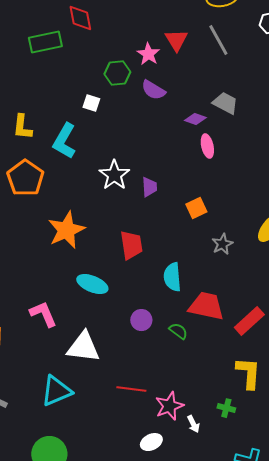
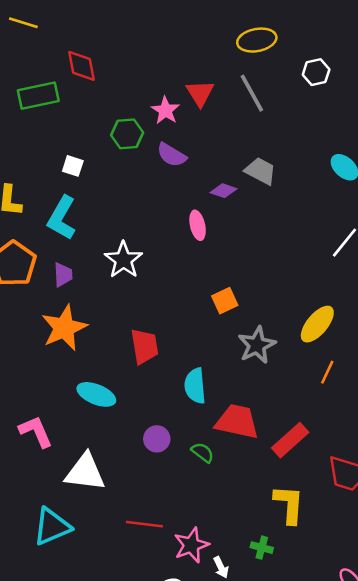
white square: (91, 103) -> (73, 166), moved
pink ellipse: (207, 146) -> (198, 225), moved
purple trapezoid: (149, 187) -> (63, 275), moved
gray star: (222, 244) -> (257, 345), size x1.4

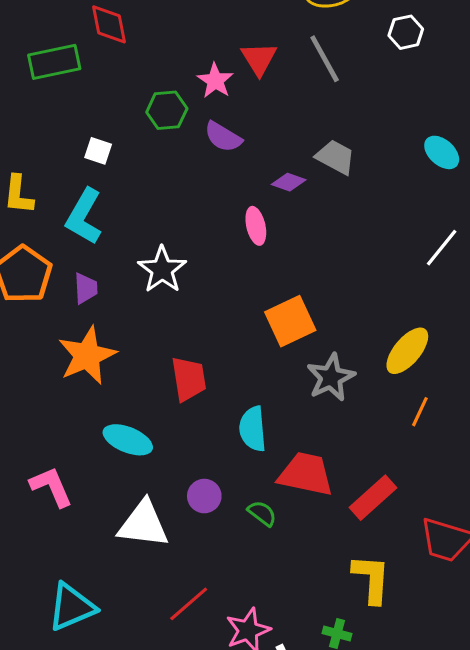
orange square: (225, 301) -> (290, 321), size x1.5
white triangle: (85, 472) -> (143, 524), moved
red line: (144, 524) -> (189, 604), turned -48

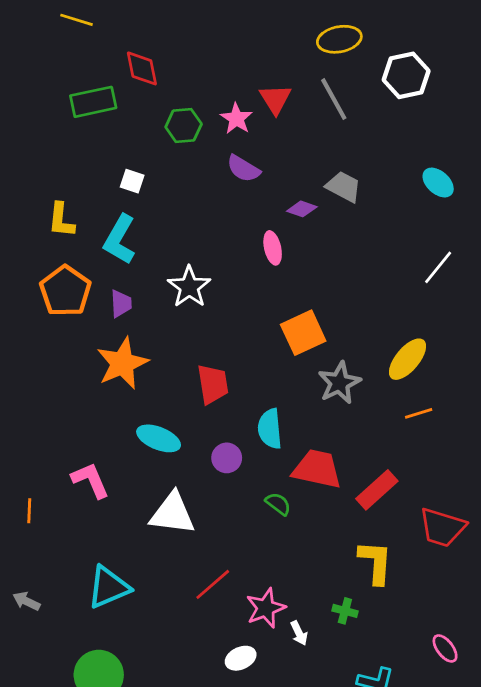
white hexagon: (406, 32) -> (406, 75), size x1.5
green hexagon: (167, 110) -> (184, 125), moved
orange line: (420, 412) -> (419, 413), turned 48
purple circle: (204, 496) -> (227, 458), moved

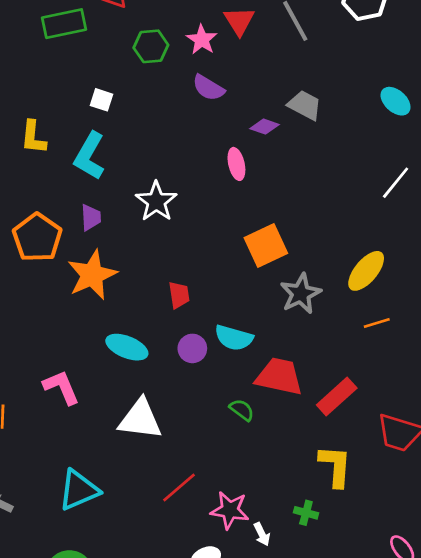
orange pentagon: (65, 291) -> (37, 237), moved
red trapezoid: (213, 384) -> (179, 295), size x0.7
cyan semicircle: (270, 429) -> (234, 338), turned -69
purple circle: (227, 458) -> (192, 348), moved
pink star: (266, 608) -> (230, 510), turned 30

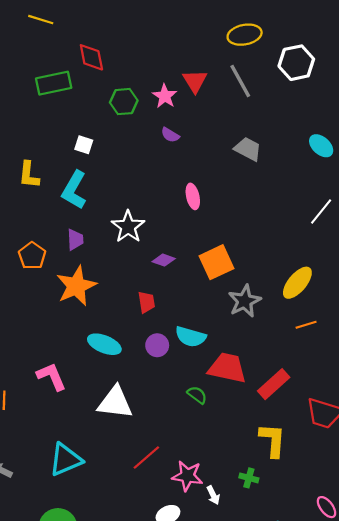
purple semicircle: (208, 88) -> (170, 135), size x0.7
purple diamond: (265, 127) -> (164, 260), moved
orange pentagon: (37, 237) -> (32, 256), size x0.7

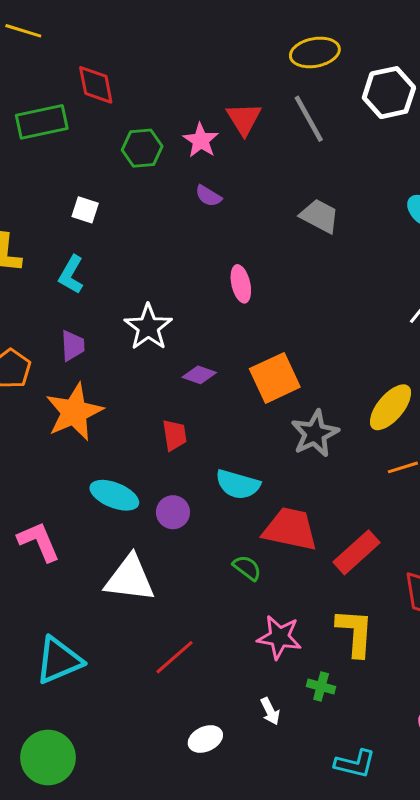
cyan L-shape: (74, 190) -> (71, 275), size x0.7
purple circle: (157, 345) -> (173, 512), moved
pink star: (187, 476) -> (279, 637), moved

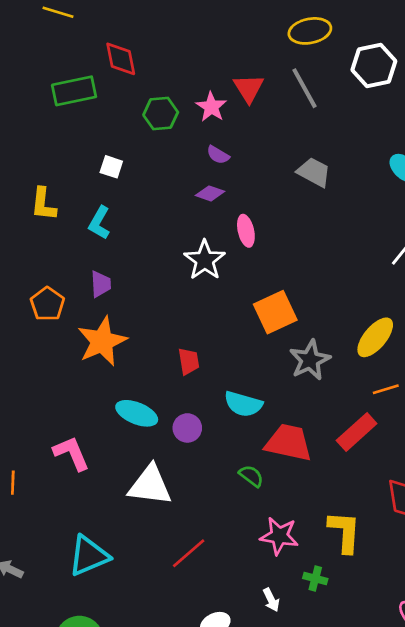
white star: (148, 327) -> (205, 260), moved
purple diamond: (199, 375) -> (210, 193), moved
red rectangle: (357, 552) -> (357, 432), moved

